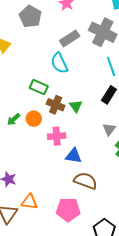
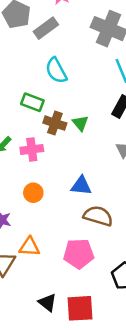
gray rectangle: (70, 38) -> (46, 28), moved
orange circle: (34, 119) -> (33, 193), moved
pink cross: (57, 136) -> (32, 149), moved

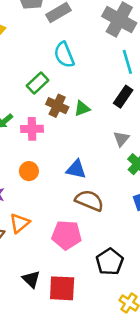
green rectangle: (32, 102) -> (38, 83), turned -70
green triangle: (80, 123) -> (82, 108), turned 42
orange triangle: (29, 247) -> (20, 223), turned -50

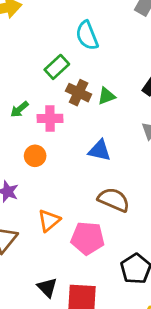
blue triangle: (76, 169) -> (100, 150), moved
orange circle: (29, 171) -> (35, 156), moved
orange triangle: (20, 223) -> (49, 220), moved

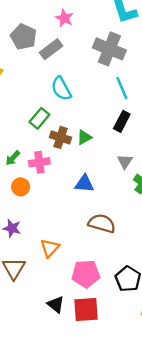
orange circle: (35, 156) -> (21, 187), moved
pink pentagon: (88, 238) -> (86, 274), moved

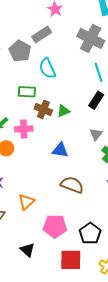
gray pentagon: (24, 37) -> (20, 51), moved
green rectangle: (39, 118) -> (27, 92), turned 48
red square: (86, 310) -> (71, 260), moved

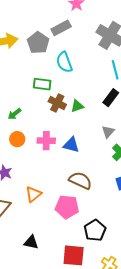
pink cross: (24, 129) -> (46, 141), moved
pink pentagon: (55, 226) -> (67, 207), moved
black triangle: (27, 250) -> (31, 242), turned -35

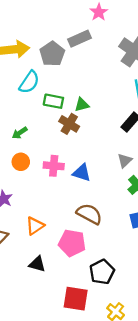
cyan semicircle: (64, 62) -> (29, 82), moved, turned -130
green triangle: (77, 106) -> (82, 105), moved
black triangle: (31, 242) -> (37, 264), moved

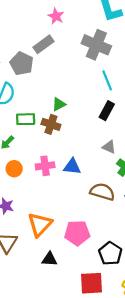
green rectangle: (53, 101) -> (26, 119), moved
gray triangle: (125, 161) -> (109, 147), turned -40
brown semicircle: (89, 214) -> (102, 192), moved
orange triangle: (35, 226) -> (40, 224), size x1.4

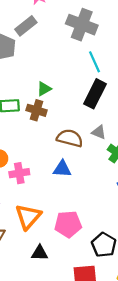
black rectangle: (107, 111) -> (95, 94), size x1.4
pink cross: (45, 166) -> (19, 173), moved
blue triangle: (72, 167) -> (62, 169), moved
brown semicircle: (102, 192) -> (70, 138), moved

